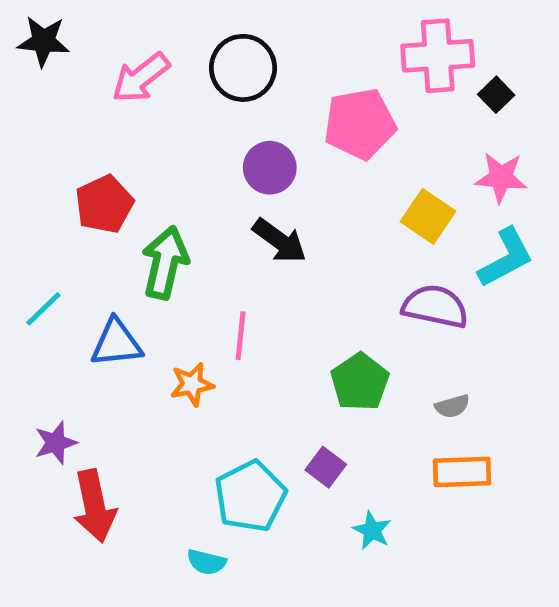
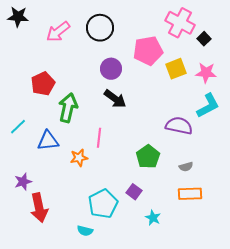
pink cross: (438, 56) -> (180, 23), turned 32
yellow square: (428, 216) -> (176, 69), moved, turned 35

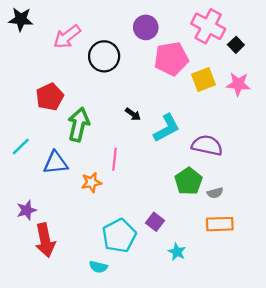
black circle: (100, 28) -> (104, 56), moved
purple circle: (111, 69) -> (146, 27), moved
black arrow: (115, 99) -> (133, 114), size x0.6
cyan L-shape: (208, 106) -> (167, 128), moved
green pentagon: (148, 157) -> (189, 181), moved

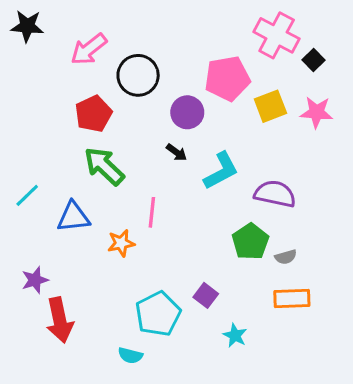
purple circle: (146, 27) -> (187, 112), moved
red pentagon: (50, 97) -> (93, 114), moved
green arrow: (79, 125) -> (104, 166), turned -60

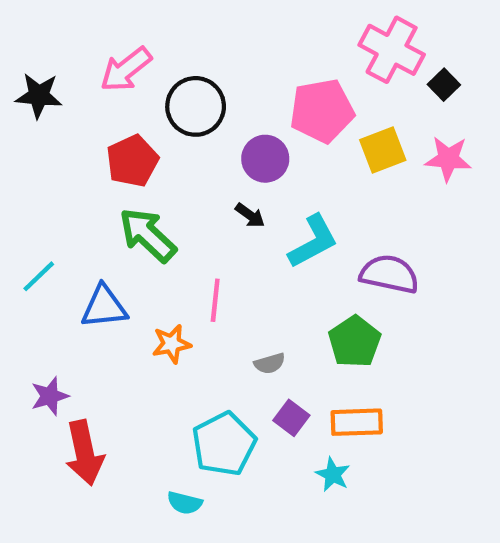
black star: (27, 26) -> (39, 96), moved
gray semicircle: (286, 257) -> (270, 363), moved
orange rectangle: (292, 299) -> (357, 422), moved

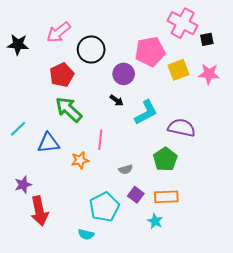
black square: (444, 85) -> (207, 39), turned 32

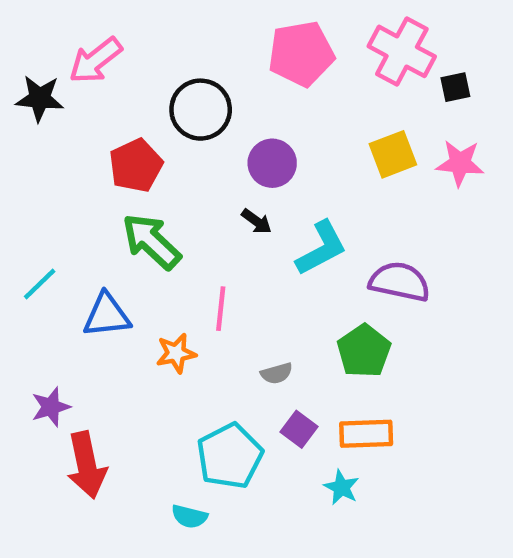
pink arrow: (59, 32) -> (96, 60), moved
pink pentagon: (150, 52) -> (301, 54), moved

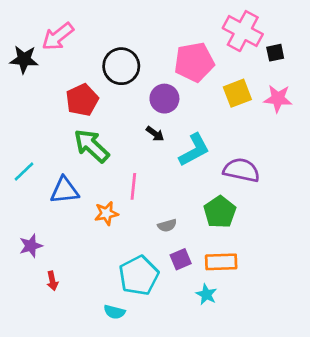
pink pentagon: (301, 54) -> (194, 62), moved
purple square: (299, 429) -> (181, 259), turned 30
red arrow: (87, 465) -> (52, 281), size x0.5

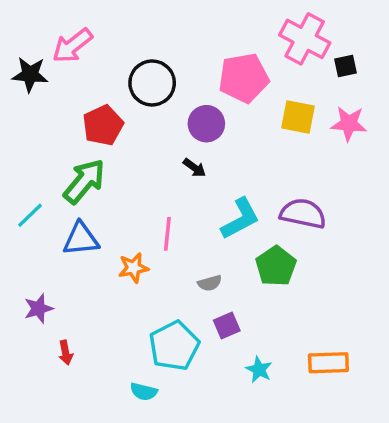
yellow square: (237, 93) -> (298, 117), turned 32
green arrow: (92, 146) -> (84, 181), moved, turned 87
cyan L-shape: (194, 150) -> (240, 219), moved
orange rectangle: (221, 262) -> (328, 363), moved

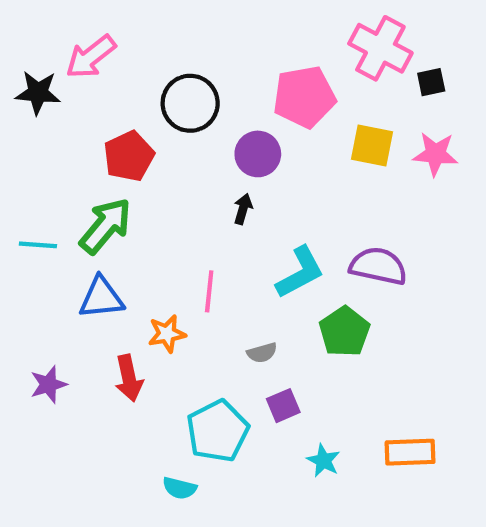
black arrow: (194, 168) -> (243, 209), turned -110
cyan line: (30, 215) -> (38, 245), moved, turned 48
red arrow: (66, 353) -> (129, 378), moved, size x1.5

